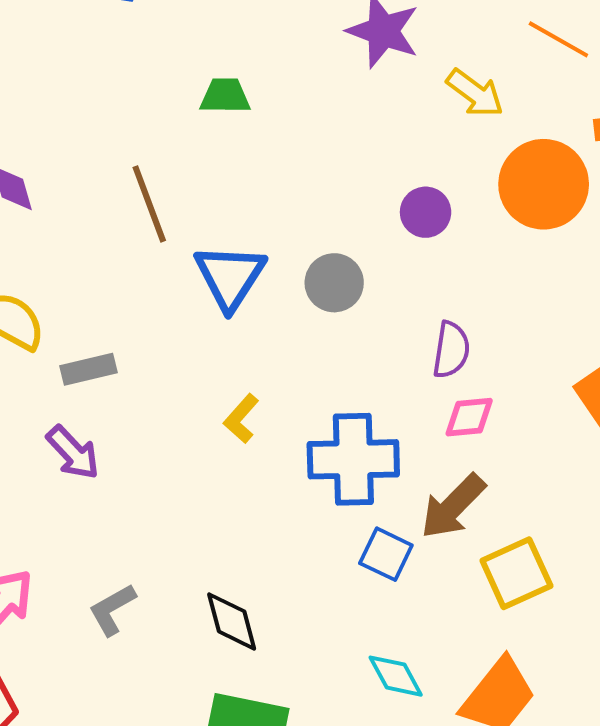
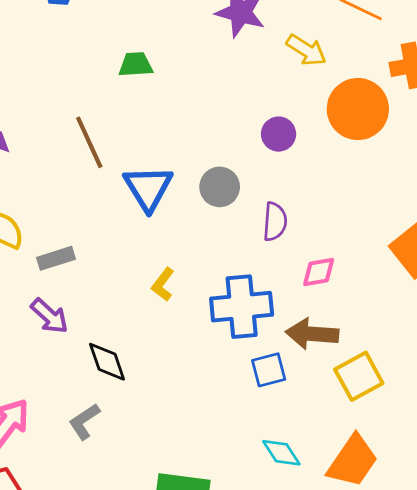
purple semicircle: (451, 350) -> (275, 222), moved
brown arrow: (453, 506) -> (312, 334), turned 54
blue square: (386, 554) -> (269, 370), turned -36
black diamond: (232, 621) -> (107, 362), moved

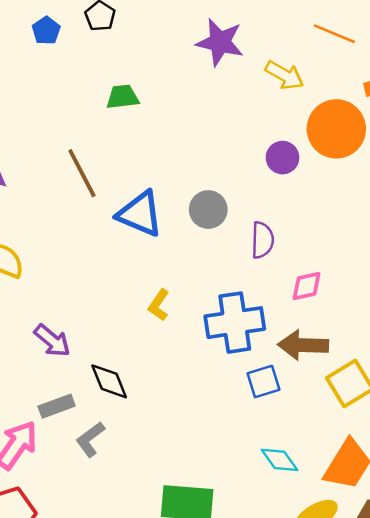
purple circle: (279, 134) -> (282, 158), moved
blue triangle: (148, 188) -> (140, 214), turned -33
gray rectangle: (56, 258) -> (57, 406), moved

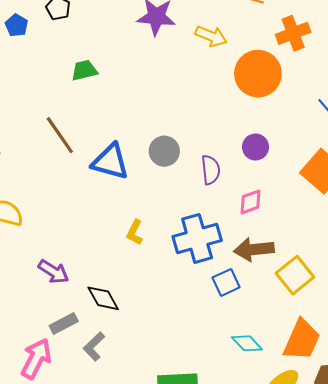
purple circle: (282, 158) -> (256, 147), moved

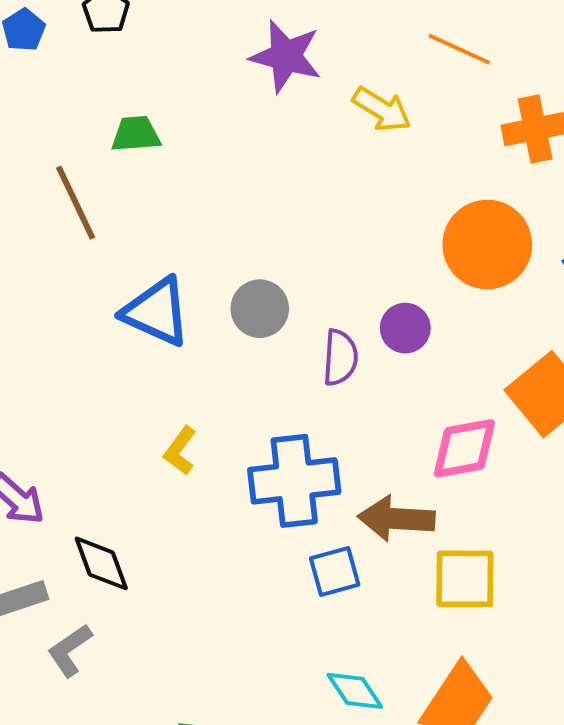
orange circle: (258, 74) -> (487, 245), moved
brown line: (60, 135) -> (76, 203), moved
purple circle: (256, 147) -> (405, 328), moved
pink diamond: (251, 202) -> (464, 448), moved, size x1.4
yellow square: (295, 275) -> (465, 579), turned 30

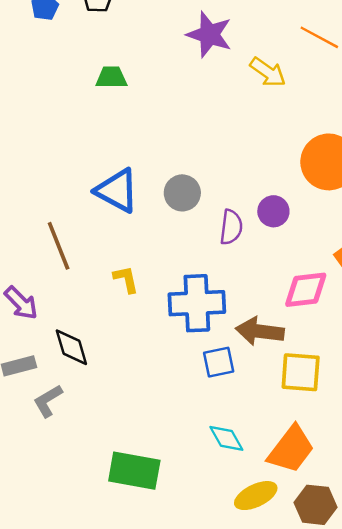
brown line: (76, 203) -> (59, 246), moved
yellow L-shape: (180, 451) -> (126, 279), turned 128

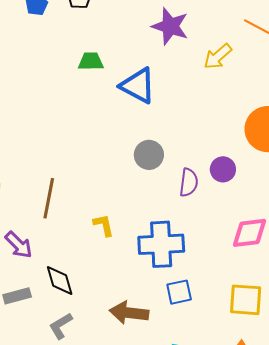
yellow arrow: (268, 72) -> (218, 56), turned 104
blue triangle: (117, 191) -> (138, 86), moved
brown line: (59, 246) -> (49, 198), turned 33
brown arrow: (260, 331) -> (129, 313), moved
gray L-shape: (48, 401) -> (61, 326), moved

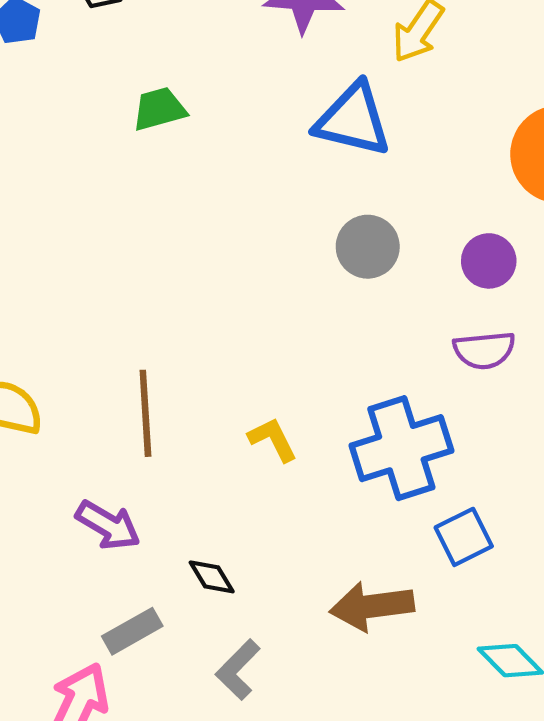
blue triangle: (138, 86) -> (353, 120), moved
gray circle: (149, 155) -> (368, 247), moved
purple semicircle: (189, 182) -> (484, 350), moved, turned 92
black diamond: (60, 281) -> (212, 577), size x0.7

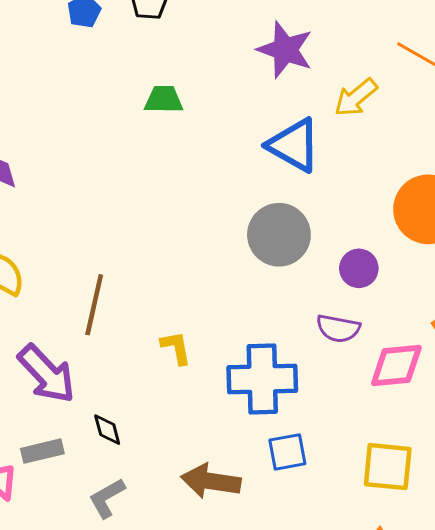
gray circle: (368, 247) -> (279, 235), size x1.4
purple arrow: (108, 525) -> (47, 374), size x1.4

